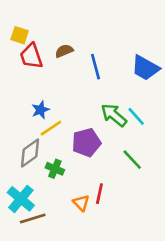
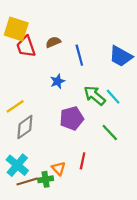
yellow square: (20, 35) -> (16, 29), size x1.6
blue star: (41, 110) -> (58, 81), moved
yellow line: (51, 128) -> (15, 106), moved
green cross: (55, 169) -> (46, 179), moved, turned -32
orange triangle: (81, 203) -> (59, 168), moved

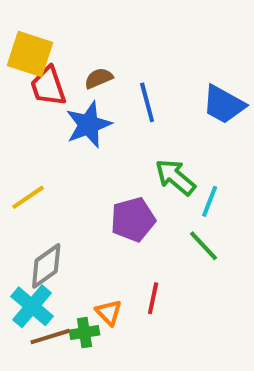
blue star: (58, 81) -> (89, 125), moved, size x1.6
cyan line: (113, 97) -> (210, 201), moved, turned 63
gray diamond: (25, 127) -> (46, 266), moved

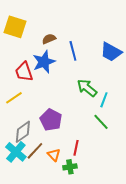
red trapezoid: (48, 86) -> (24, 72), moved
purple pentagon: (133, 220) -> (51, 120), moved, turned -30
green cross: (84, 333) -> (70, 167), moved
brown line: (50, 337) -> (35, 151), moved, turned -30

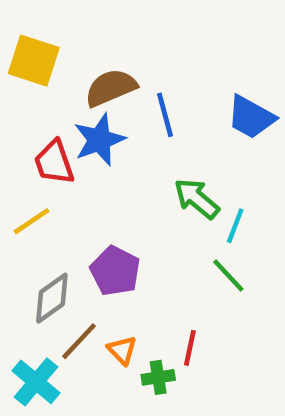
brown semicircle: (49, 39) -> (111, 88), size x1.6
red line: (76, 148) -> (190, 348), moved
cyan cross: (16, 152) -> (36, 382), moved

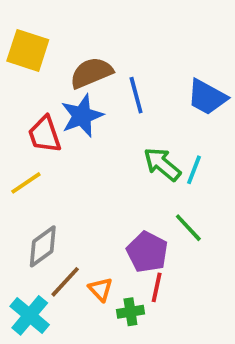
cyan line: (235, 226) -> (194, 170), moved
purple pentagon: (115, 271) -> (147, 252), moved

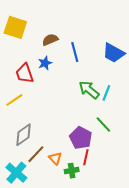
brown semicircle: (91, 73) -> (50, 40), size x0.7
blue star: (82, 116) -> (45, 63), size x0.6

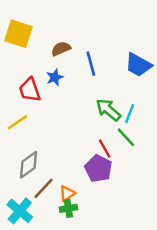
green line: (103, 125) -> (126, 137), moved
red line: (86, 157) -> (105, 149), moved, turned -42
orange triangle: (55, 158) -> (67, 193), turned 40
green cross: (72, 171) -> (68, 208), moved

